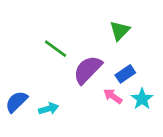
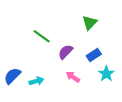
purple semicircle: (88, 70) -> (66, 52), size x0.7
pink arrow: (113, 96) -> (73, 77), moved

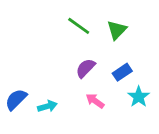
green line: (42, 36) -> (79, 26), moved

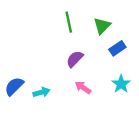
green line: (79, 26) -> (69, 22), turned 42
blue rectangle: (122, 72) -> (117, 48), moved

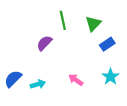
purple semicircle: (75, 59) -> (44, 43), moved

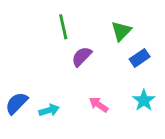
green line: (63, 20) -> (63, 27), moved
purple semicircle: (44, 43) -> (82, 57), moved

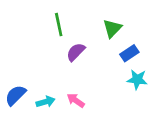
cyan star: (144, 100) -> (137, 79), moved, turned -30
pink arrow: (99, 105) -> (76, 100), moved

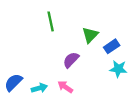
green triangle: (112, 28) -> (90, 35), moved
purple semicircle: (76, 52) -> (71, 60), moved

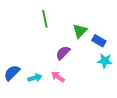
blue rectangle: (112, 46) -> (99, 41), turned 64

